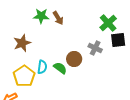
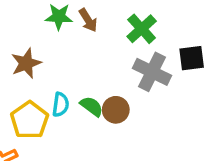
green cross: (108, 23) -> (142, 29), moved
gray cross: (95, 48) -> (152, 72), size x1.5
brown circle: (74, 59) -> (116, 110), moved

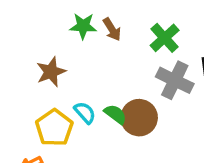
cyan semicircle: (61, 105) -> (85, 113), turned -50
brown circle: (116, 110) -> (139, 118), size x1.4

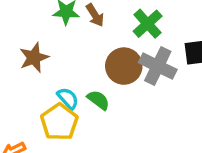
brown circle: (139, 118) -> (124, 66), moved
yellow pentagon: (54, 128) -> (59, 122), moved

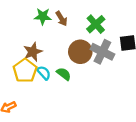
brown star: (34, 58) -> (33, 52), moved
yellow pentagon: (59, 122) -> (25, 71), moved

